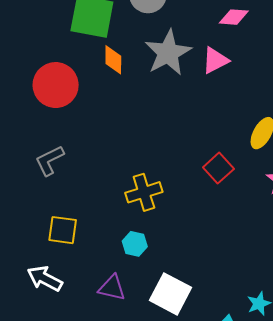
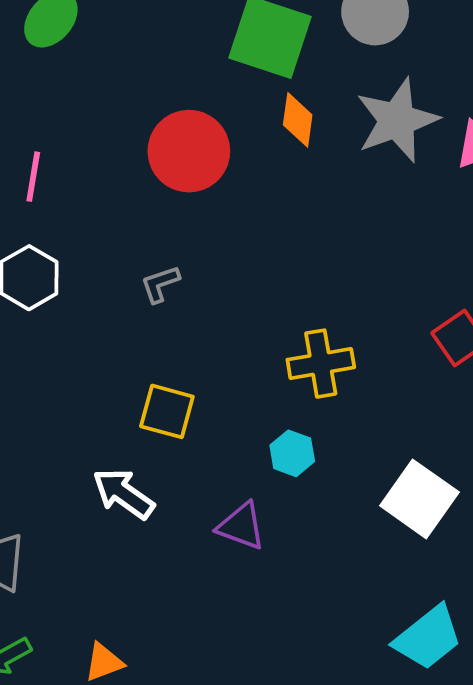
gray L-shape: (50, 160) -> (160, 284), size x0.7
white square: (171, 294) -> (419, 499), moved

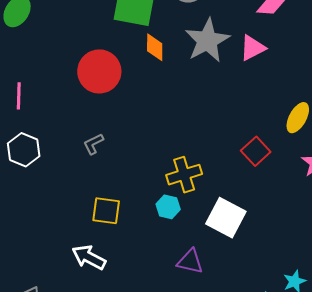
cyan hexagon: (292, 453) -> (168, 207), moved
white square: (419, 499) -> (226, 218), moved
purple triangle: (241, 526) -> (190, 261), moved

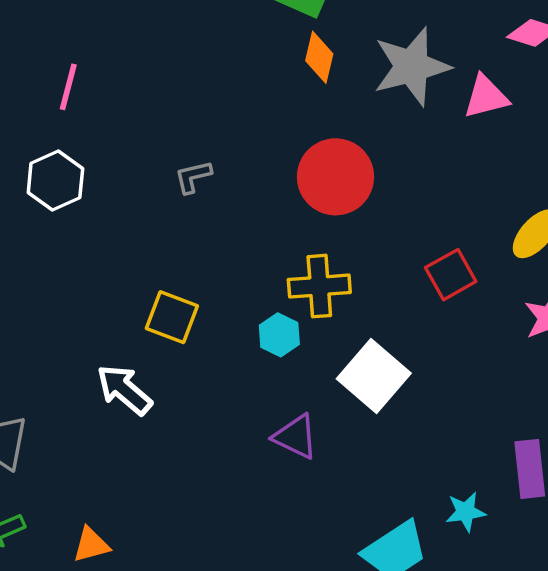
red circle: (99, 71) -> (335, 177), moved
gray L-shape: (93, 144) -> (193, 177), moved

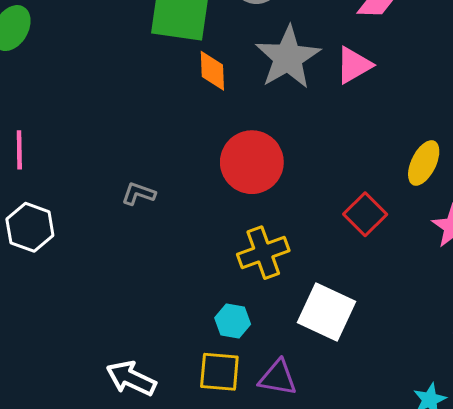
gray L-shape: (193, 177) -> (139, 194), turned 48
yellow square: (172, 317) -> (219, 372), moved
cyan hexagon: (279, 335) -> (233, 321), moved

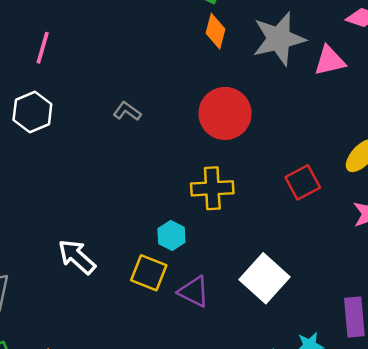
white square: (326, 312) -> (264, 278), moved

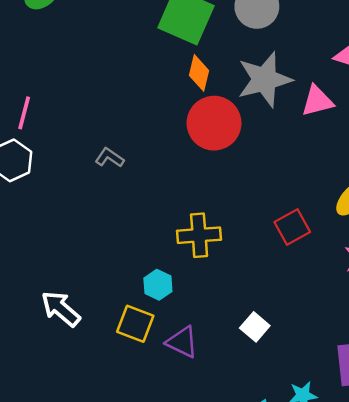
pink line: (43, 48) -> (24, 113), moved
red circle: (225, 113) -> (214, 123), moved
white square: (264, 278) -> (255, 327), size x0.6

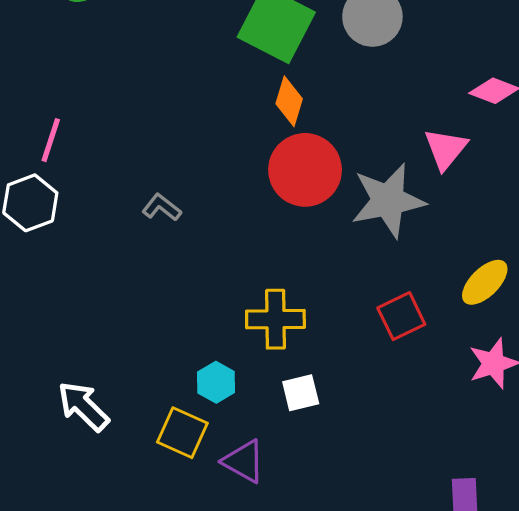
gray star: (265, 79) -> (388, 200), moved
pink triangle: (317, 101) -> (446, 149), turned -40
white square: (255, 327) -> (301, 393), moved, turned 32

